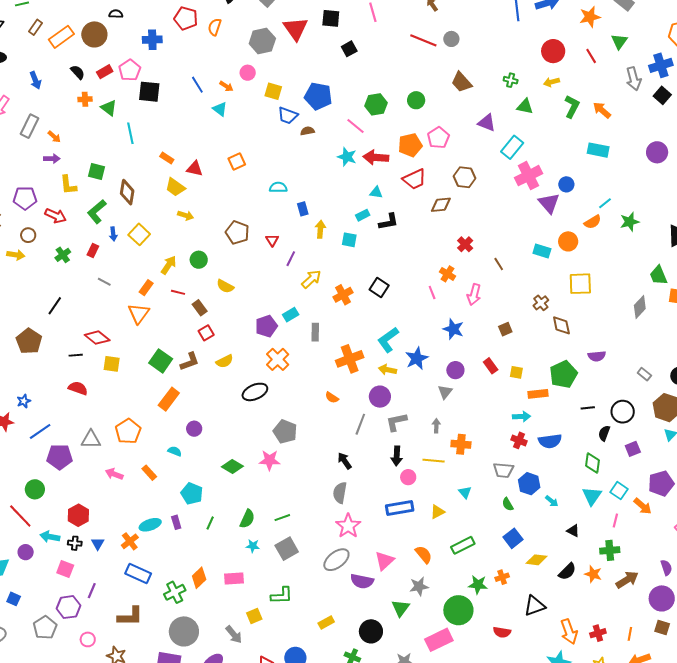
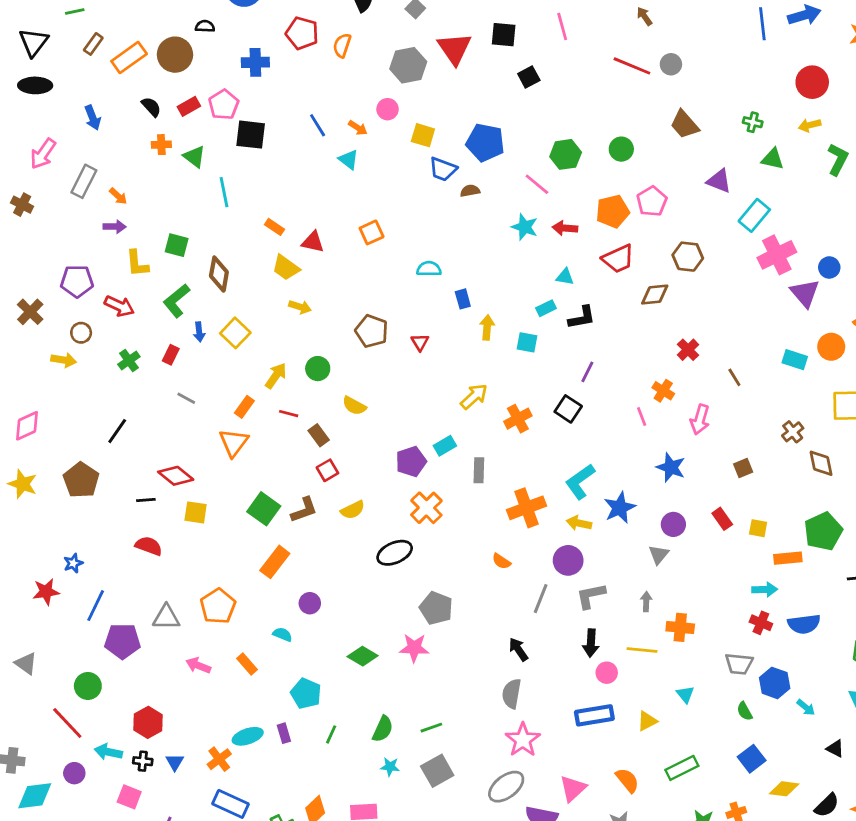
red arrow: (376, 157) -> (565, 228), size x0.7
purple line: (291, 259) -> (587, 372), moved
blue line: (40, 431) -> (96, 606), turned -30

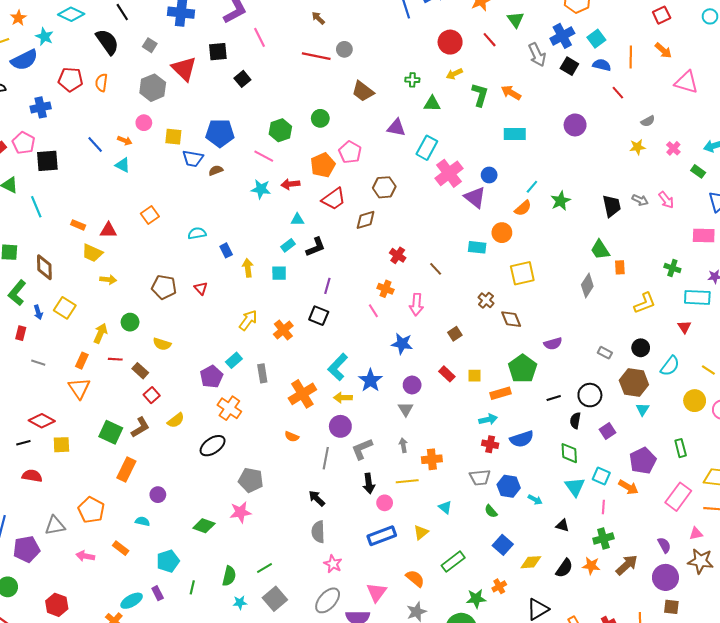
cyan pentagon: (306, 693) -> (168, 561), turned -30
pink star: (523, 740) -> (333, 564), size x0.7

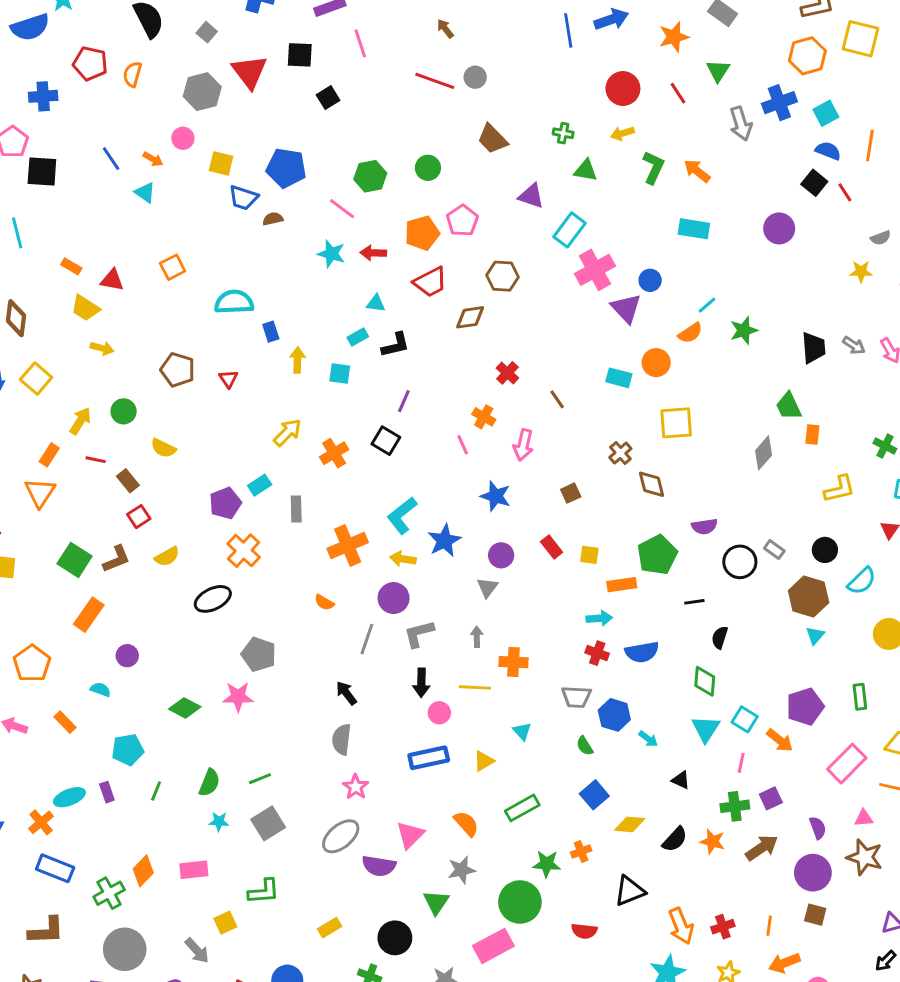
black square: (569, 66) -> (814, 183), moved
cyan semicircle: (197, 233) -> (234, 302), size x1.5
black circle: (590, 395) -> (740, 562), moved
purple square: (607, 431) -> (771, 798), moved

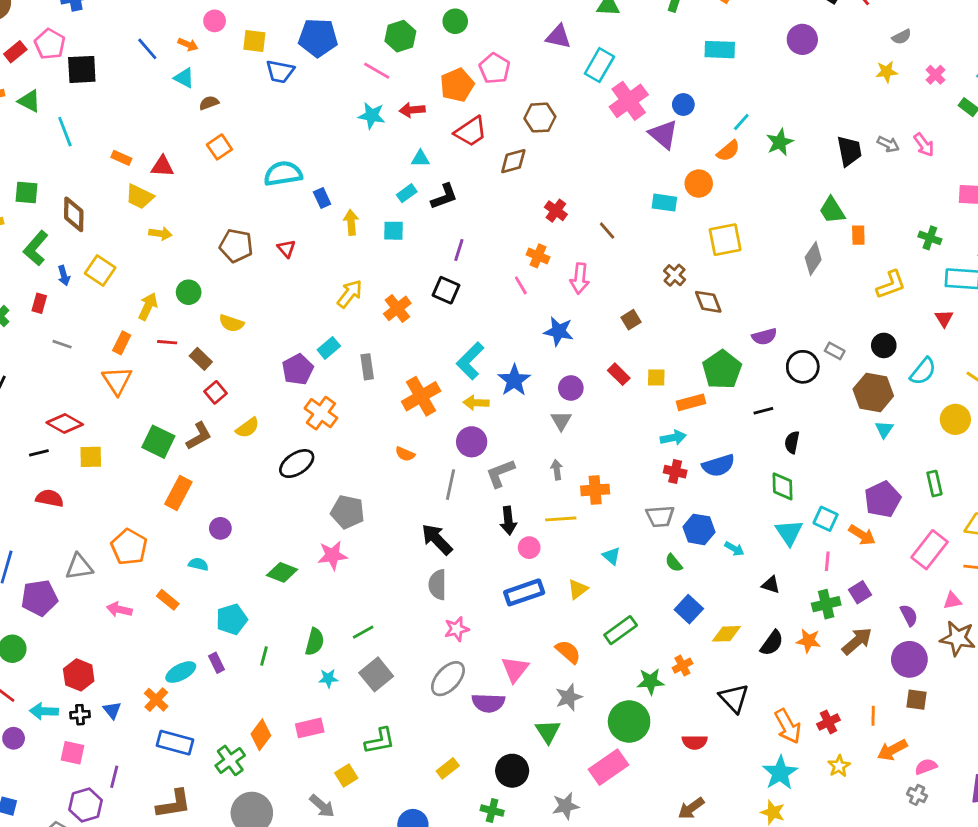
brown semicircle: (273, 219) -> (209, 103), moved
black arrow: (346, 693) -> (437, 539), size x1.4
pink star: (356, 787) -> (457, 629), turned 30
black triangle: (630, 891) -> (734, 698), turned -44

